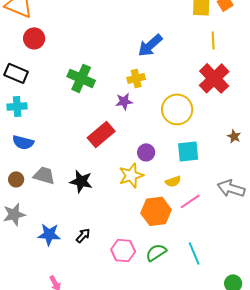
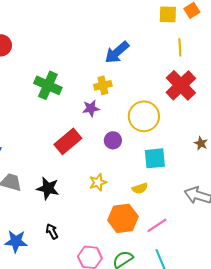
purple circle: (146, 152) -> (113, 140), moved
yellow star: (131, 175) -> (98, 182), size x0.7
pink line: (190, 201) -> (157, 225), moved
black arrow: (83, 235) -> (52, 231), moved, turned -70

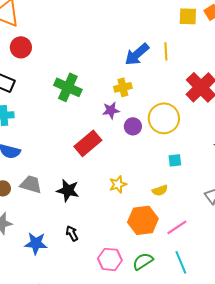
yellow line: (180, 47) -> (166, 51), moved
purple circle: (113, 140) -> (133, 126), moved
cyan square: (155, 158) -> (175, 160), size x0.6

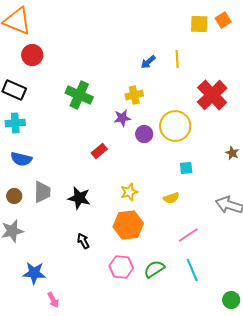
blue arrow: (137, 54) -> (148, 62), size x0.6
red rectangle: (88, 143) -> (99, 151), size x0.6
gray trapezoid: (31, 184) -> (42, 192), turned 75
orange hexagon: (143, 220) -> (128, 225), moved
blue star: (36, 243) -> (34, 273), moved

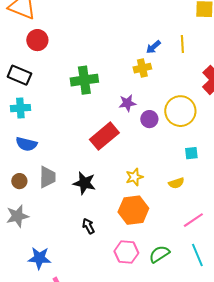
green cross: (79, 95) -> (84, 80), turned -32
yellow cross: (134, 95) -> (142, 68), moved
red rectangle: (99, 151) -> (104, 136), size x1.8

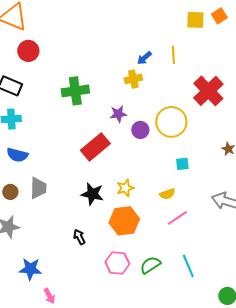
black star: (84, 183) -> (92, 194), moved
pink line: (193, 220) -> (177, 218), moved

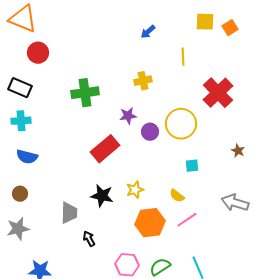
orange square: (219, 16) -> (230, 28), moved
blue arrow: (144, 58) -> (148, 32), moved
gray trapezoid: (38, 188) -> (69, 213), moved
yellow semicircle: (167, 194) -> (177, 196), turned 56
orange hexagon: (124, 221) -> (150, 223), moved

